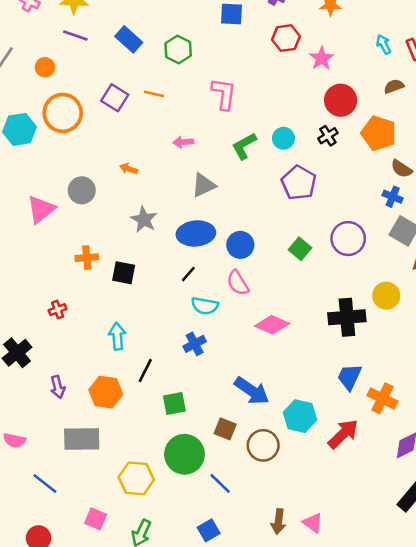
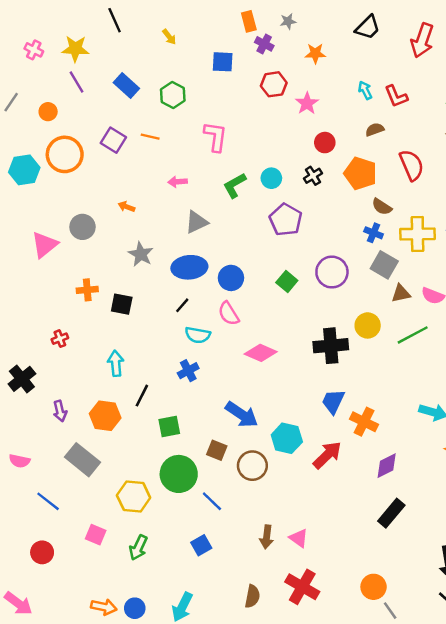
purple line: (75, 36) -> (77, 82), turned 40
red circle: (341, 100) -> (325, 143), size x0.7
gray rectangle: (82, 439) -> (82, 460), turned 40

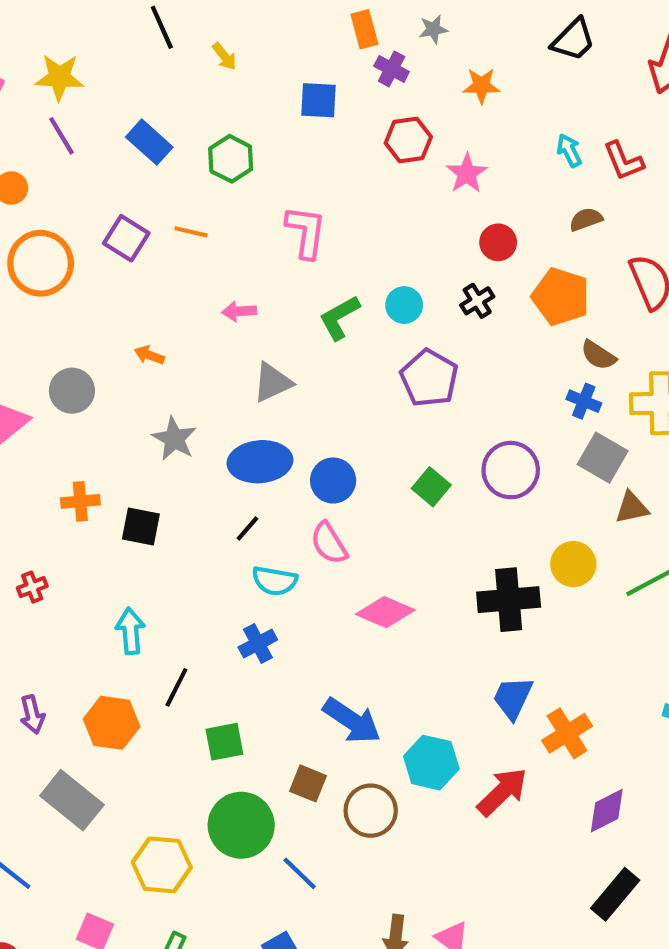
black line: (115, 20) -> (162, 27), moved
orange cross: (364, 422) -> (567, 733), turned 32

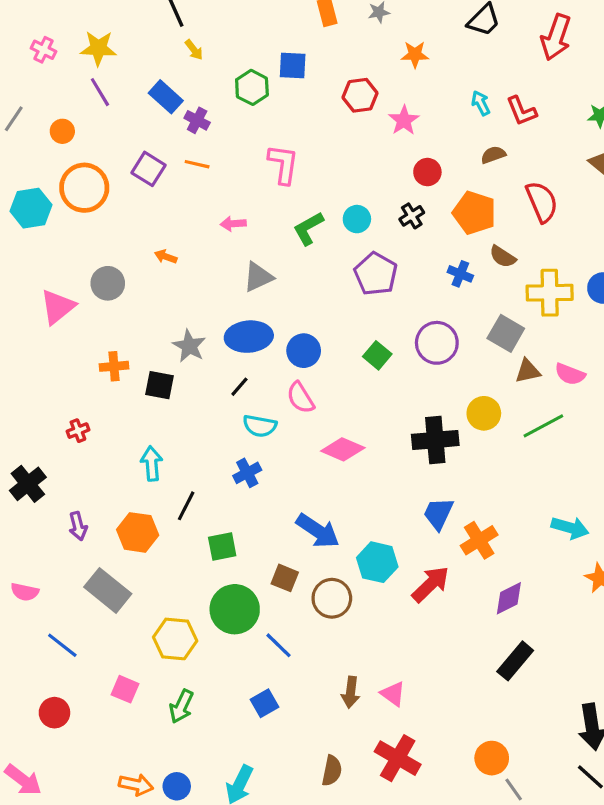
yellow arrow: (224, 56) -> (194, 50), moved
purple cross: (392, 69) -> (197, 120), moved
green hexagon: (231, 159) -> (252, 87), moved
blue cross: (584, 401) -> (460, 274), moved
gray star: (174, 439) -> (189, 346), moved

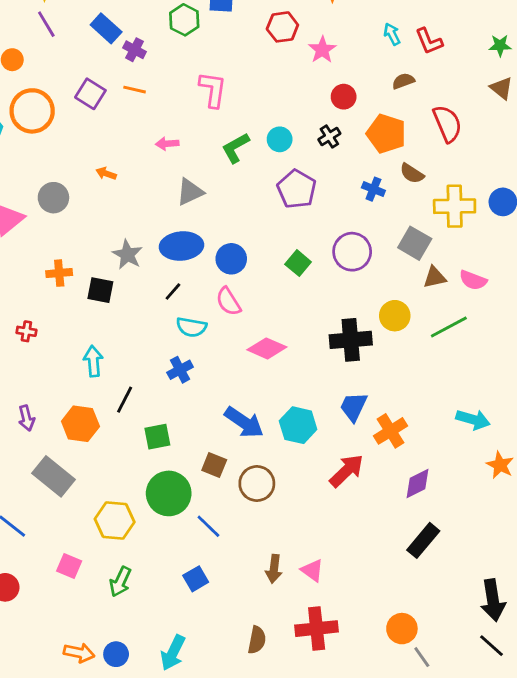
red cross: (78, 431) -> (26, 331), turned 30
cyan hexagon: (377, 562) -> (298, 425), moved
red cross: (398, 758) -> (317, 629), turned -36

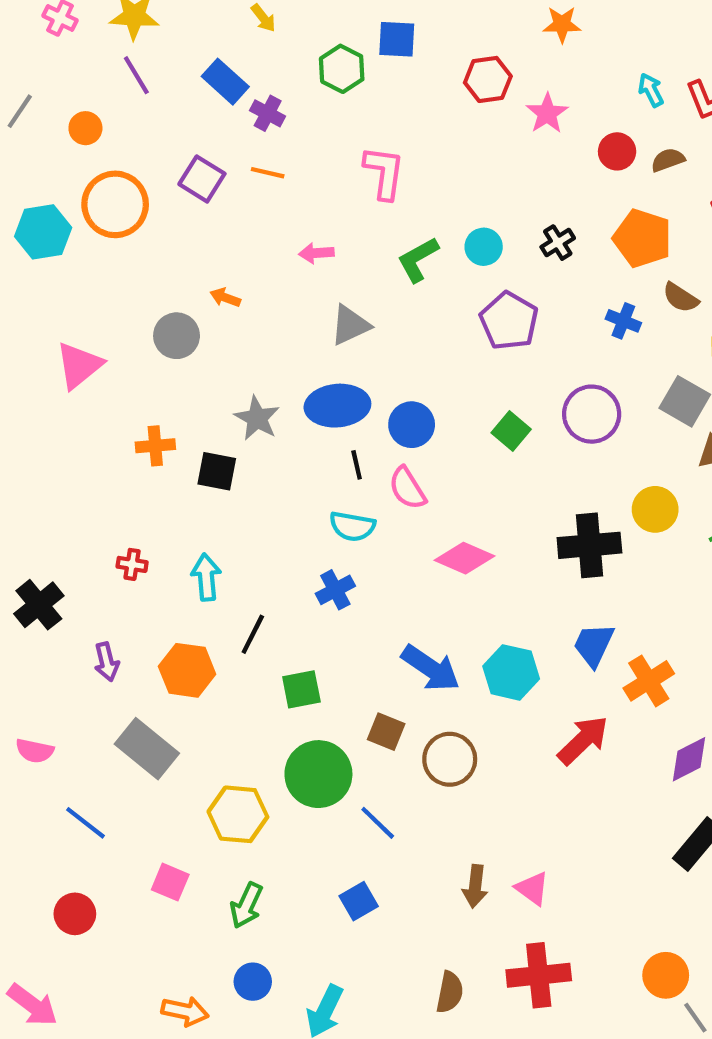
red circle: (344, 97) -> (617, 151), moved
gray circle: (53, 198) -> (177, 336), moved
black line: (173, 292) -> (357, 465), moved, turned -54
red cross: (26, 331) -> (132, 564), moved
blue circle: (116, 654) -> (253, 982), moved

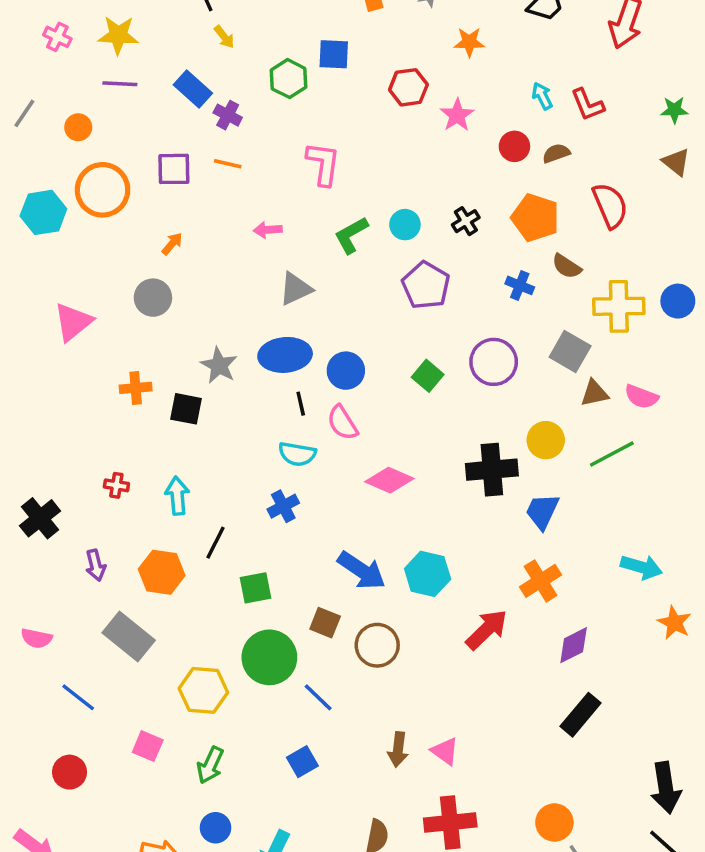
purple line: (136, 75) -> (120, 84), turned -56
purple square: (202, 179) -> (174, 169), turned -33
orange arrow: (225, 298) -> (172, 244), moved, turned 110
blue trapezoid: (594, 645) -> (542, 511), moved

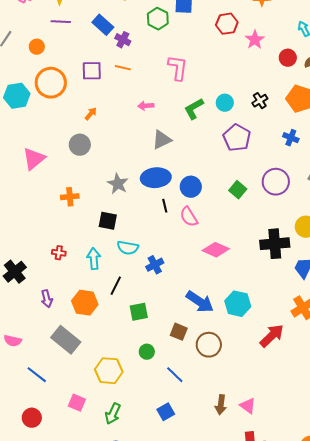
black square: (186, 409) -> (108, 221), moved
cyan semicircle: (297, 454) -> (128, 248), moved
green circle: (269, 657) -> (147, 352), size x0.5

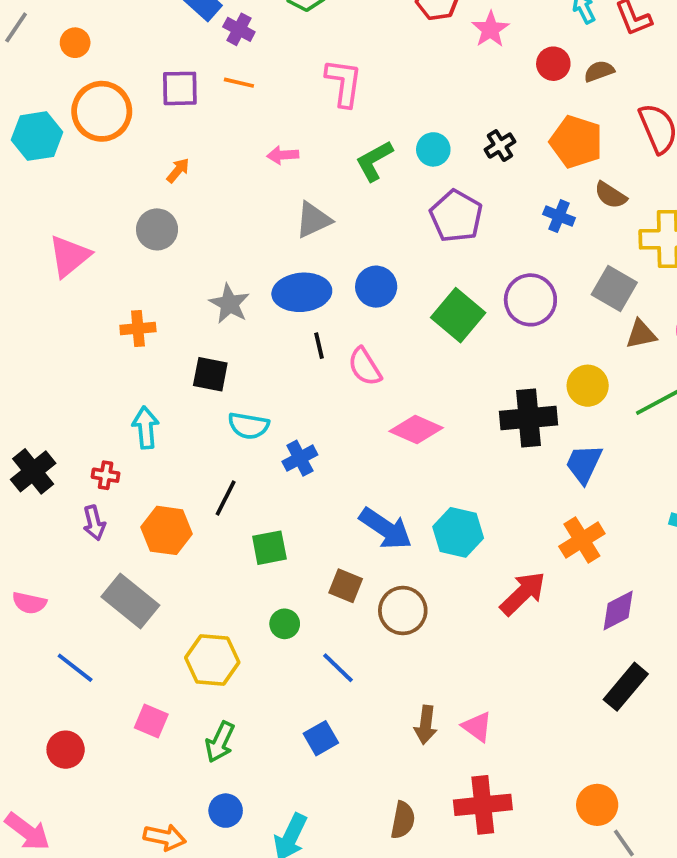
blue circle: (191, 187) -> (376, 287), moved
green square: (238, 190) -> (458, 315), size x1.5
red cross: (59, 253) -> (106, 475), moved
cyan arrow: (94, 259) -> (146, 428), moved

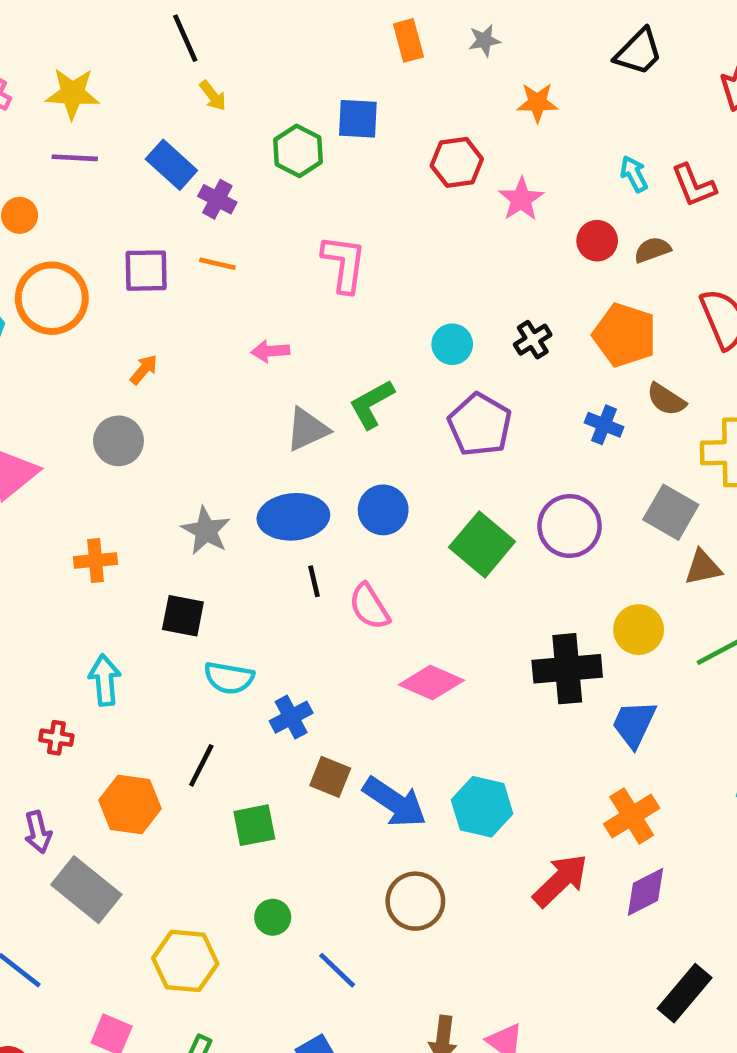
green L-shape: (374, 161) -> (372, 404), moved
purple arrow: (94, 523) -> (38, 832), moved
brown square: (346, 586) -> (330, 777), moved
purple diamond: (618, 611) -> (645, 892), moved

